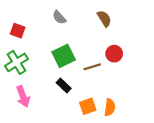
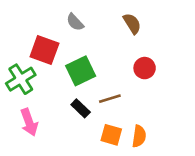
red square: (18, 31) -> (44, 50), moved, size x1.5
brown line: (92, 67) -> (110, 99), moved
orange square: (88, 106) -> (111, 135), turned 35

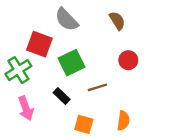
gray semicircle: (75, 22) -> (67, 19), size x1.5
black rectangle: (81, 108) -> (62, 96), moved
orange square: (111, 135) -> (84, 124), moved

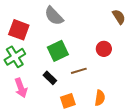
brown semicircle: (117, 21) -> (119, 17), moved
red square: (39, 44) -> (19, 30), moved
orange square: (84, 124) -> (68, 101), turned -35

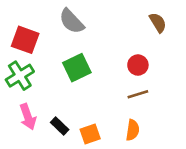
brown line: (79, 71) -> (138, 94), moved
black rectangle: (50, 78) -> (60, 126), moved

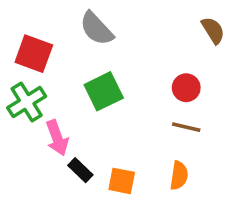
brown line: (138, 94) -> (186, 127), turned 30
pink arrow: (28, 117) -> (57, 138), moved
orange square: (90, 134) -> (122, 181), turned 30

